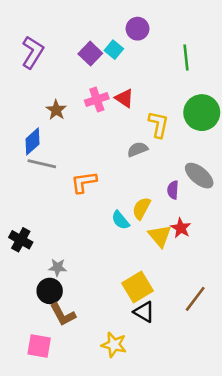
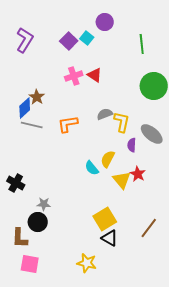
brown star: (56, 110) -> (37, 97), moved
yellow L-shape: (158, 124) -> (122, 122), moved
orange L-shape: (84, 182) -> (68, 124), moved
brown L-shape: (63, 315) -> (20, 238), moved, turned 30

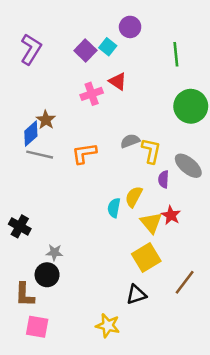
red triangle: (95, 75) -> (118, 81), moved
cyan semicircle: (92, 168) -> (114, 208), turned 49
yellow square: (105, 219) -> (146, 257), moved
black triangle: (110, 238) -> (136, 295), turned -48

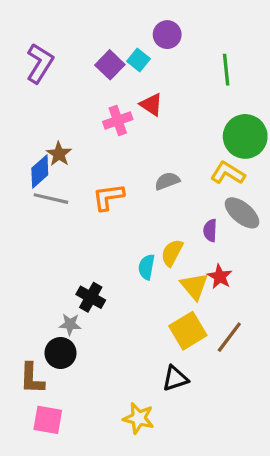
yellow L-shape: (151, 151) -> (228, 173), moved, turned -70
black cross: (20, 226) -> (91, 297), moved
brown line: (185, 282) -> (229, 337), moved

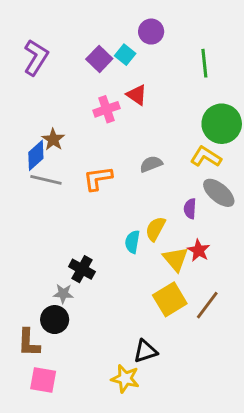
black triangle: (175, 378) -> (145, 351), moved

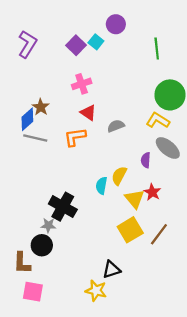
red triangle: (137, 95) -> (88, 113), moved
black cross: (82, 269) -> (63, 207), size x1.4

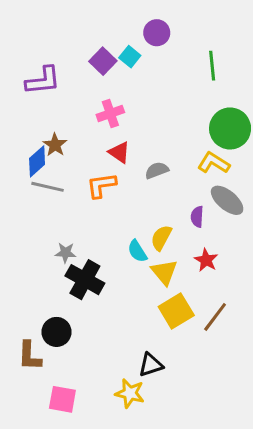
purple L-shape: (27, 44) -> (43, 81), moved, turned 52
cyan semicircle: (101, 186) -> (137, 251), turned -42
yellow triangle: (135, 199) -> (164, 272), moved
gray star: (48, 225) -> (65, 253), moved
pink square: (33, 292) -> (62, 399), moved

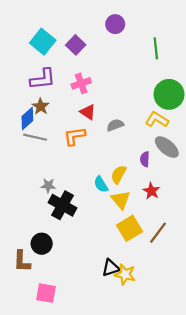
cyan square: (130, 57) -> (43, 42), moved, size x1.6
purple L-shape: (43, 81) -> (43, 79), moved
yellow star: (130, 393) -> (125, 274), moved

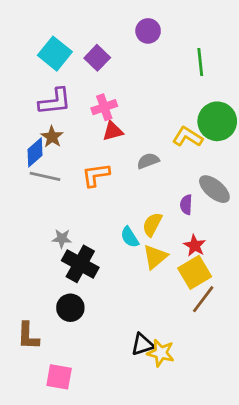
red triangle: (88, 112) -> (113, 131), moved, turned -49
yellow L-shape: (157, 120) -> (188, 137), moved
yellow triangle: (121, 200) -> (155, 257), turned 30
yellow square: (129, 228) -> (195, 272), moved
black circle: (42, 244) -> (70, 308), moved

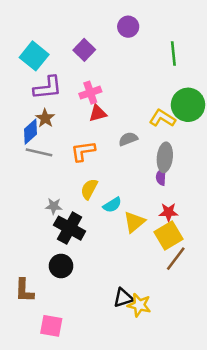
cyan square: (55, 54) -> (34, 56), moved
gray ellipse: (214, 189) -> (165, 157), moved, turned 56
yellow semicircle: (152, 224) -> (89, 189), moved
cyan semicircle: (130, 237) -> (112, 205), turned -90
red star: (195, 246) -> (168, 212), turned -30

